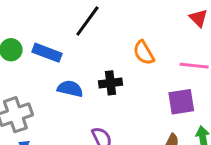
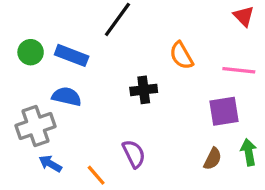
blue semicircle: (70, 89) -> (67, 96), moved

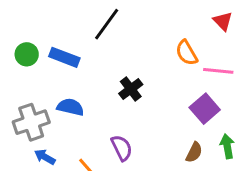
orange semicircle: (181, 55) -> (187, 53), moved
black cross: (144, 90) -> (131, 89), turned -30
blue semicircle: (67, 96) -> (70, 107), moved
purple square: (224, 111) -> (205, 109), turned -32

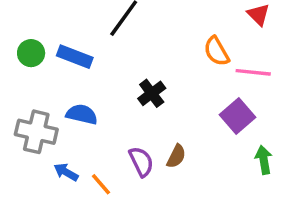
gray cross: (31, 122) -> (36, 132), turned 32
brown semicircle: (194, 152) -> (176, 156), moved
blue arrow: (45, 157) -> (66, 172), moved

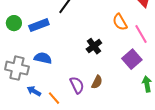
blue rectangle: (75, 57) -> (39, 25), turned -42
pink line: (253, 72) -> (141, 34), turned 54
black cross: (152, 93) -> (94, 46), moved

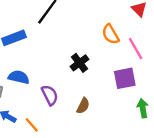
purple square: (132, 59) -> (125, 78), turned 30
purple semicircle: (77, 85) -> (50, 95), moved

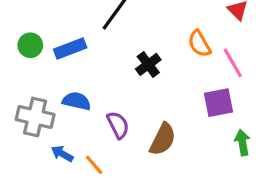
black cross: (80, 63) -> (148, 64), moved
brown semicircle: (83, 106) -> (163, 139), size x1.5

